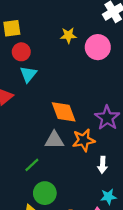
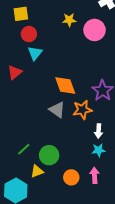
gray triangle: (54, 140) -> (57, 110), turned 36
green line: (32, 165) -> (24, 149), moved
cyan star: (108, 197) -> (99, 150), moved

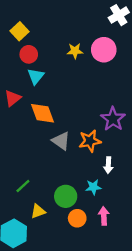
yellow square: (21, 14) -> (19, 31), turned -35
yellow star: (69, 20) -> (75, 51), moved
orange diamond: (65, 86) -> (43, 113), moved
cyan star: (99, 150) -> (93, 187), moved
green circle: (49, 155) -> (66, 196), moved

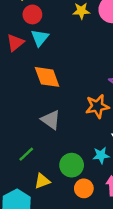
red triangle: (13, 98) -> (15, 43), moved
gray triangle: (61, 141) -> (51, 120), moved

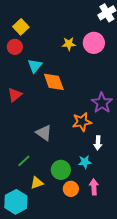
red circle: (32, 14) -> (15, 47), moved
red triangle: (15, 43) -> (15, 95), moved
orange diamond: (47, 77) -> (54, 82), moved

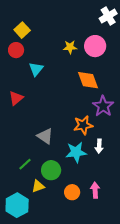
orange diamond: (54, 82) -> (88, 80), moved
cyan star: (85, 162) -> (76, 152), moved, size x1.5
green circle: (61, 170) -> (51, 170), moved

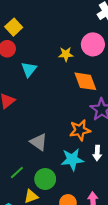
yellow star: (70, 47) -> (66, 54), moved

